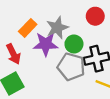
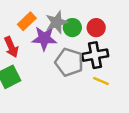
red circle: (95, 16) -> (96, 28), moved
green circle: (74, 44) -> (72, 28), moved

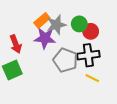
orange rectangle: (27, 21) -> (42, 20), moved
green circle: (72, 28) -> (79, 24), moved

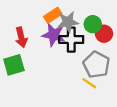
black cross: (88, 55) -> (71, 40), moved
gray pentagon: (65, 60) -> (96, 65), moved
yellow line: (92, 78) -> (89, 83), moved

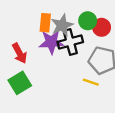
orange rectangle: (53, 15) -> (45, 23), turned -36
yellow line: (89, 83) -> (91, 82), moved

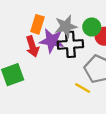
orange rectangle: (45, 23) -> (37, 24), moved
red arrow: (19, 53) -> (32, 46), moved

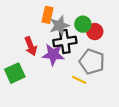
orange rectangle: (37, 24) -> (47, 15), moved
purple star: (52, 41) -> (53, 54), moved

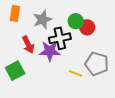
orange rectangle: (47, 15) -> (15, 13), moved
gray star: (59, 25) -> (42, 20), moved
gray pentagon: (92, 62) -> (97, 64), moved

